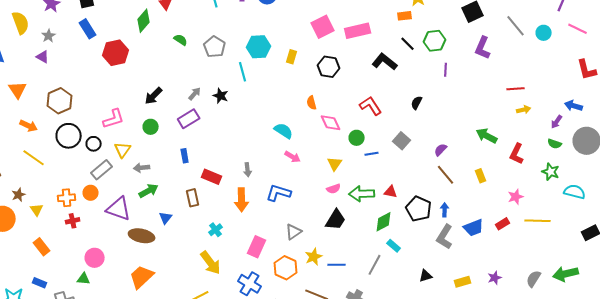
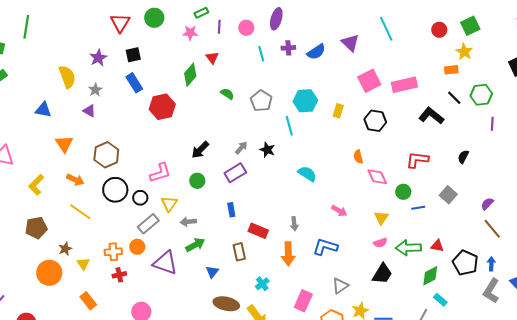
red L-shape: (371, 106) -> (417, 160), turned -50
cyan semicircle: (284, 131) -> (307, 174), moved
brown ellipse: (142, 236) -> (226, 304), moved

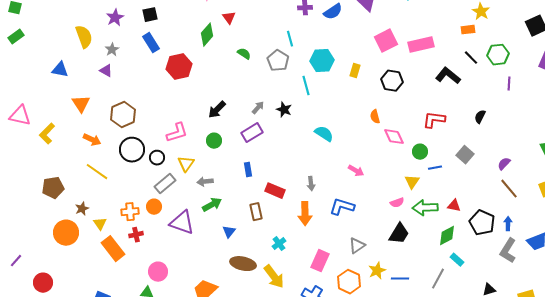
cyan line: (261, 54) -> (290, 39), moved
yellow L-shape: (36, 185) -> (47, 134), moved
yellow triangle: (381, 218) -> (412, 182), moved
orange rectangle: (88, 301) -> (113, 249), moved, size x1.4

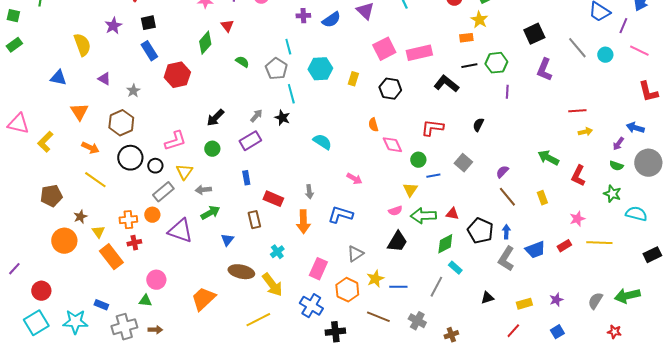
gray star: (112, 50) -> (133, 91), moved
black line: (471, 58) -> (469, 66), turned -56
cyan line: (306, 86) -> (291, 94), moved

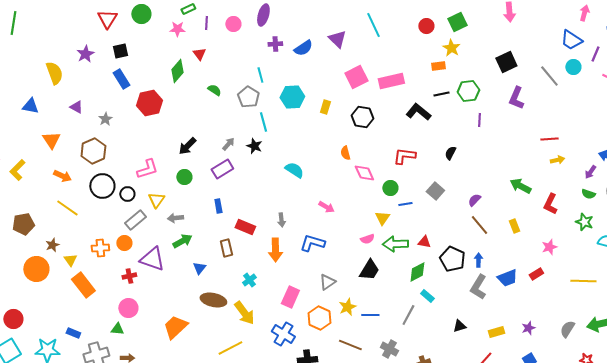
cyan circle: (605, 55) -> (573, 67), moved
red cross: (134, 243) -> (129, 276), moved
yellow line: (599, 243) -> (583, 281), moved

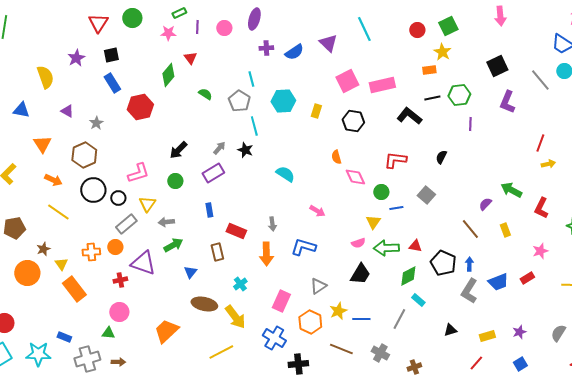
red line: (549, 139) -> (540, 143), turned -66
purple semicircle: (474, 200) -> (485, 204), moved

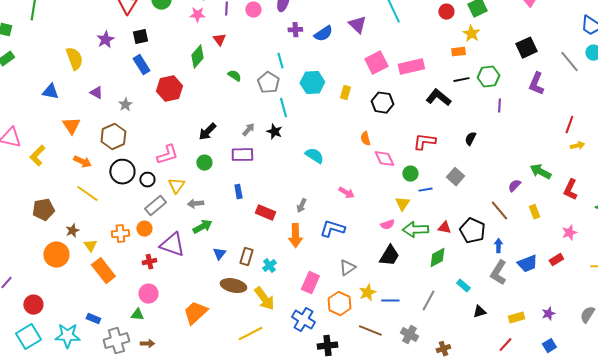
purple rectangle: (213, 173) -> (242, 155), turned 30
gray arrow: (272, 224) -> (301, 206), turned 32
brown rectangle: (217, 252) -> (246, 257), moved, turned 30
black pentagon: (443, 263) -> (472, 231), moved
cyan rectangle: (418, 300) -> (463, 286), moved

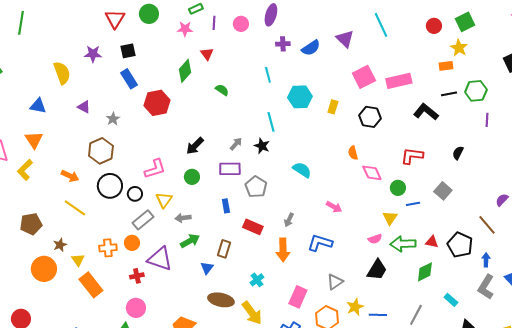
purple star: (105, 40) -> (93, 54), turned 30
gray pentagon: (268, 83) -> (256, 187), moved
orange triangle: (71, 126) -> (34, 140), moved
brown rectangle: (246, 257) -> (224, 249), moved

